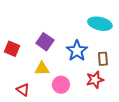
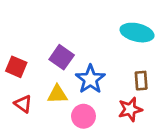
blue star: (77, 51) -> (90, 79), moved
red triangle: (23, 90) -> (23, 104), moved

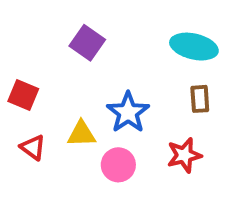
purple square: (62, 57) -> (87, 43), moved
brown rectangle: (141, 81) -> (200, 99), moved

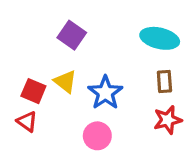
red square: (23, 95) -> (33, 91), moved
yellow triangle: (81, 134) -> (65, 82), moved, turned 40
red star: (184, 155) -> (168, 120), moved

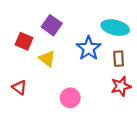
red square: (33, 91) -> (24, 41), moved
blue star: (105, 93) -> (89, 48), moved

